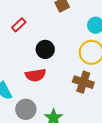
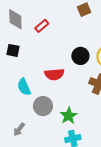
black circle: (45, 49) -> (80, 56), moved

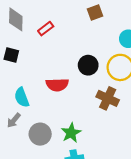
gray circle: (43, 106) -> (40, 134), moved
gray arrow: (19, 129) -> (14, 120), moved

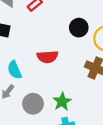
black circle: (88, 65) -> (79, 28), moved

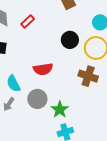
gray circle: (33, 104) -> (37, 99), moved

